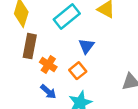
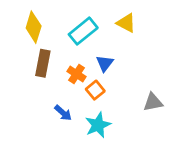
orange cross: (48, 65) -> (76, 74), moved

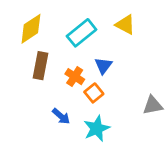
yellow diamond: (34, 27) -> (31, 29), turned 40

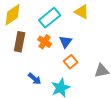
orange cross: (75, 77) -> (45, 42), moved
orange square: (94, 93) -> (71, 62), moved

